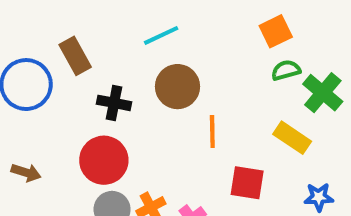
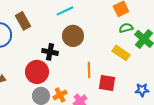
black cross: (114, 103) -> (50, 52), moved
orange line: (212, 132) -> (89, 70), moved
yellow rectangle: (292, 138) -> (121, 53), moved

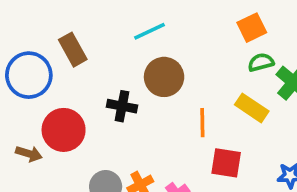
orange line: (89, 70) -> (202, 123), moved
red circle: (37, 72) -> (64, 130), moved

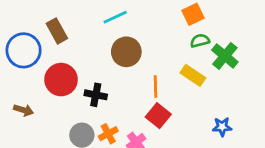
black cross: (122, 106) -> (96, 95), moved
red circle: (64, 130) -> (61, 80), moved
red square: (226, 163) -> (158, 116), moved, turned 30

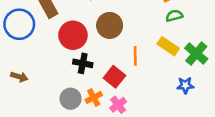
green cross: (225, 56) -> (196, 54), moved
red circle: (61, 80) -> (73, 35), moved
red square: (158, 116) -> (114, 77), moved
blue star: (222, 127) -> (185, 85), moved

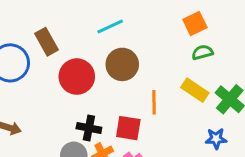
black cross: (83, 63) -> (89, 128), moved
red square: (114, 77) -> (128, 128), turned -30

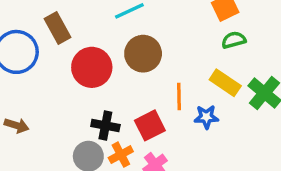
red square: (128, 128) -> (150, 125), turned -36
blue star: (216, 139) -> (206, 117), moved

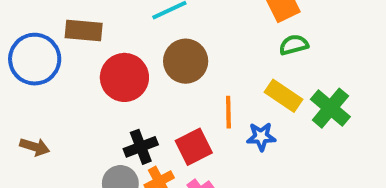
brown rectangle: (58, 28) -> (84, 31), turned -56
black cross: (105, 125) -> (141, 147), turned -32

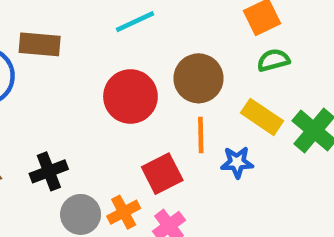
brown circle: (186, 61) -> (198, 78), moved
red circle: (124, 77) -> (130, 96), moved
black cross: (141, 147) -> (49, 171), moved

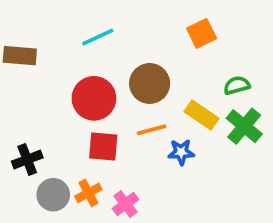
green semicircle: (273, 60) -> (237, 85), moved
orange line: (201, 135) -> (151, 130), turned 76
red square: (162, 174) -> (103, 147), moved, turned 32

